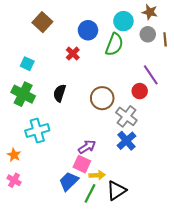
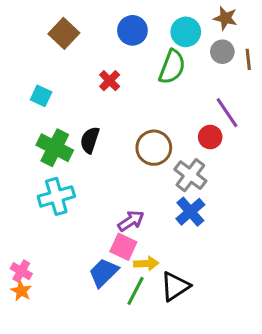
blue circle: (88, 30) -> (132, 30), moved
green cross: (23, 94) -> (55, 148), moved
orange star: (14, 155) -> (21, 291), moved

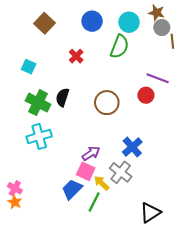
gray circle: (222, 52) -> (162, 28), moved
purple line: (227, 113) -> (158, 78), turned -35
gray cross: (190, 175) -> (121, 172), moved
yellow arrow: (146, 263) -> (102, 183), turned -133
black triangle: (175, 286) -> (150, 213), moved

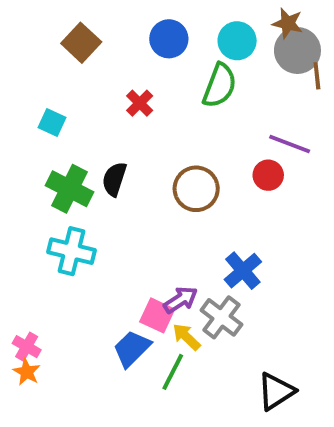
gray circle: (162, 28) -> (297, 50), size x1.5
cyan cross: (39, 136) -> (71, 251), turned 30
purple arrow: (91, 153) -> (181, 300), moved

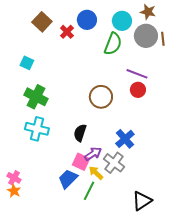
gray circle: (297, 50) -> (146, 36), moved
red cross: (140, 103) -> (67, 32), moved
purple line: (290, 144) -> (137, 74), moved
black semicircle: (114, 179) -> (80, 133), moved

